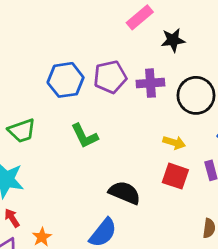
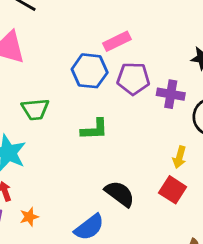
pink rectangle: (140, 17) -> (117, 41), moved
green L-shape: (84, 136) -> (94, 129), turned -80
yellow arrow: (174, 143) -> (179, 157), turned 75

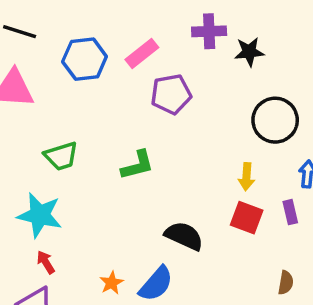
blue hexagon: (90, 71) -> (85, 59), moved
purple cross: (171, 94) -> (209, 31), moved
orange star: (29, 217) -> (112, 283), moved

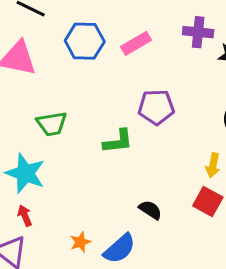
purple pentagon: (171, 94) -> (156, 107), moved
black semicircle: (184, 236) -> (150, 210), size x0.7

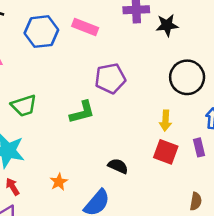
pink rectangle: (136, 43) -> (85, 27), turned 60
orange star: (80, 242) -> (59, 182), moved

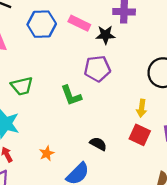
black star: (167, 25) -> (105, 35), moved
green L-shape: (82, 112) -> (71, 96), turned 80

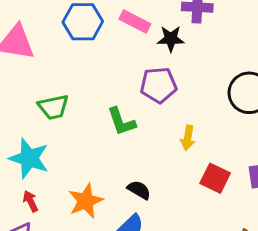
yellow arrow: (142, 108) -> (188, 138), moved
black semicircle: (98, 144) -> (139, 190), moved
orange star: (47, 153) -> (86, 201), size x1.6

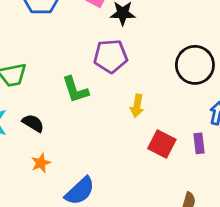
black semicircle: (139, 190) -> (33, 123), moved
orange star: (86, 201) -> (41, 163), size x0.6

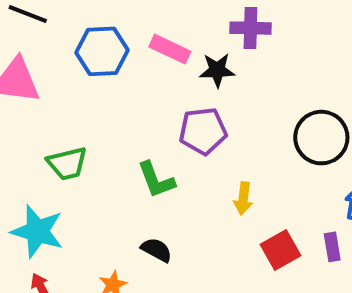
black semicircle: (33, 123) -> (156, 250), moved
red square: (162, 144) -> (280, 250), turned 36

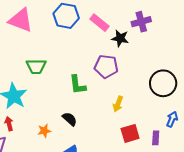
purple cross: (250, 28) -> (141, 22), turned -30

